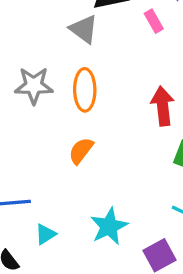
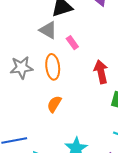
pink rectangle: (154, 21) -> (72, 43), moved

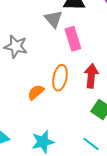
pink rectangle: (72, 43) -> (73, 39), size x1.6
orange ellipse: (53, 67) -> (60, 78), moved

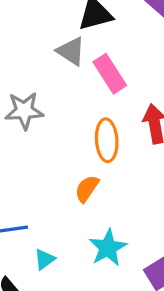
orange semicircle: (36, 92) -> (87, 189), moved

